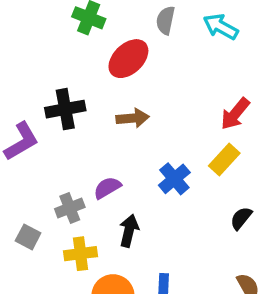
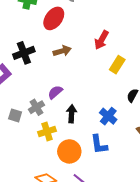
red arrow: (235, 114) -> (101, 40), moved
blue cross: (174, 179) -> (108, 116), moved
gray square: (28, 237) -> (15, 115), moved

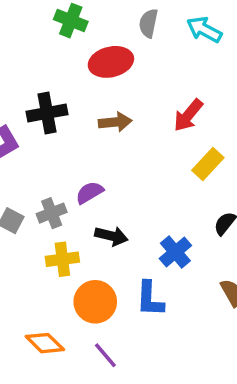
red ellipse: (54, 18) -> (111, 62), turned 30
black arrow: (72, 114) -> (111, 236), turned 90

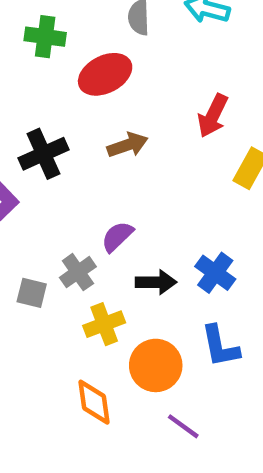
blue cross: (175, 252) -> (215, 273), moved
orange diamond: (45, 343) -> (94, 402), moved, turned 51

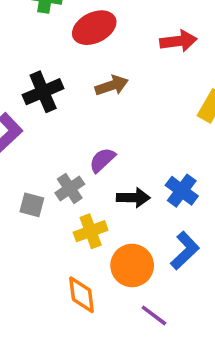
red arrow: (213, 116) -> (178, 41), moved, turned -124
blue L-shape: (220, 346) -> (185, 251), turned -123

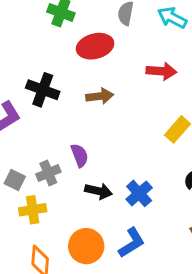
black cross: (43, 92) -> (43, 90), turned 32
purple semicircle: (102, 160) -> (80, 155), turned 100
yellow cross: (91, 231) -> (33, 210), moved

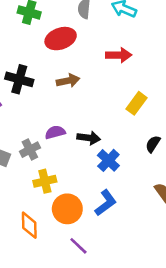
purple semicircle: (80, 155) -> (55, 132), turned -78
black arrow: (99, 191) -> (89, 138), moved
yellow cross: (33, 210) -> (45, 181), moved

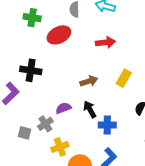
brown arrow: (68, 81) -> (89, 81), moved
black arrow: (89, 138) -> (90, 109), turned -120
blue cross: (108, 160) -> (107, 125), turned -36

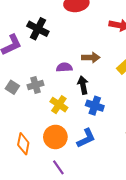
purple semicircle: (63, 108) -> (64, 67), moved
yellow cross: (60, 147) -> (59, 105), moved, turned 36

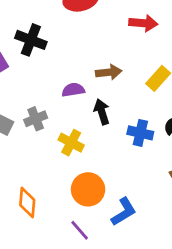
blue cross: (95, 106) -> (140, 133), moved
orange circle: (55, 137) -> (88, 189), moved
blue L-shape: (86, 138) -> (124, 212), moved

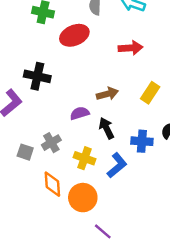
orange circle: (88, 189) -> (83, 198), moved
orange diamond: (27, 202) -> (52, 184), moved
blue L-shape: (124, 212) -> (117, 165), moved

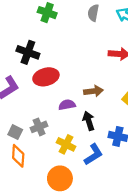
red ellipse: (74, 35) -> (46, 77), moved
black cross: (37, 76) -> (28, 52), moved
orange diamond: (52, 184) -> (18, 156), moved

